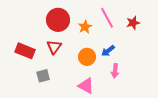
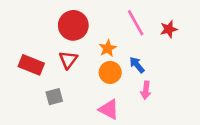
orange star: (85, 27) -> (108, 48), moved
blue arrow: (108, 51) -> (137, 65), turned 88

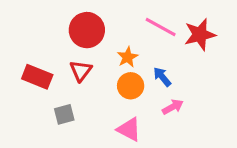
pink line: (136, 23) -> (161, 27), turned -32
red star: (169, 29) -> (200, 35), size x1.5
pink arrow: (146, 90) -> (173, 107), turned -126

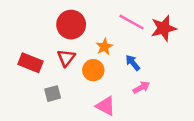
orange circle: (131, 86) -> (93, 70), moved

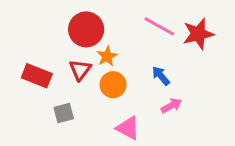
orange star: (104, 47) -> (107, 56), moved

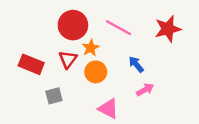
pink line: (159, 26) -> (118, 28), moved

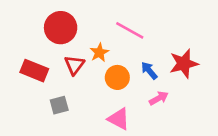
red circle: (73, 25) -> (61, 28), moved
red star: (168, 29) -> (184, 64), moved
orange circle: (96, 72) -> (117, 77), moved

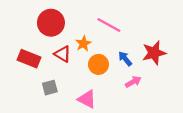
red triangle: (74, 65) -> (63, 54), turned -36
pink triangle: (119, 119) -> (87, 99), moved

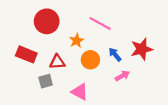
red triangle: (63, 54) -> (57, 62), moved, turned -35

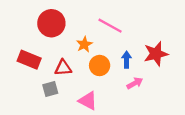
blue arrow: (115, 54) -> (127, 60), turned 40

